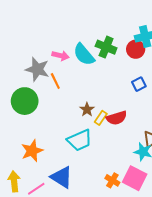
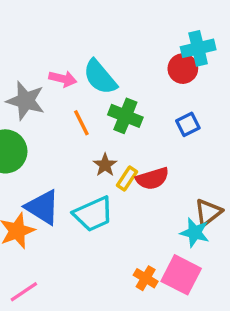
green cross: (106, 47) -> (125, 116), moved
orange line: (55, 81) -> (81, 123), moved
blue triangle: (62, 177) -> (43, 207), moved

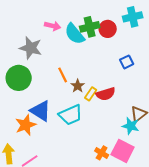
red circle: (183, 69) -> (108, 29), moved
pink arrow: (63, 79) -> (53, 26), moved
green cross: (125, 116) -> (90, 27), moved, turned -36
orange line: (81, 123) -> (63, 75), moved

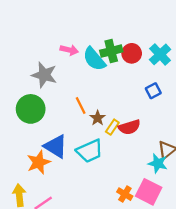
cyan cross: (133, 17) -> (160, 54), moved, turned -30

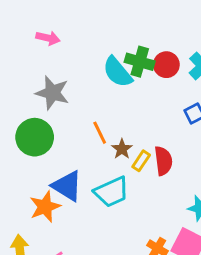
pink arrow: (69, 50) -> (48, 38), moved
green cross: (111, 51) -> (140, 62), turned 30
red semicircle: (129, 127) -> (163, 161), turned -80

